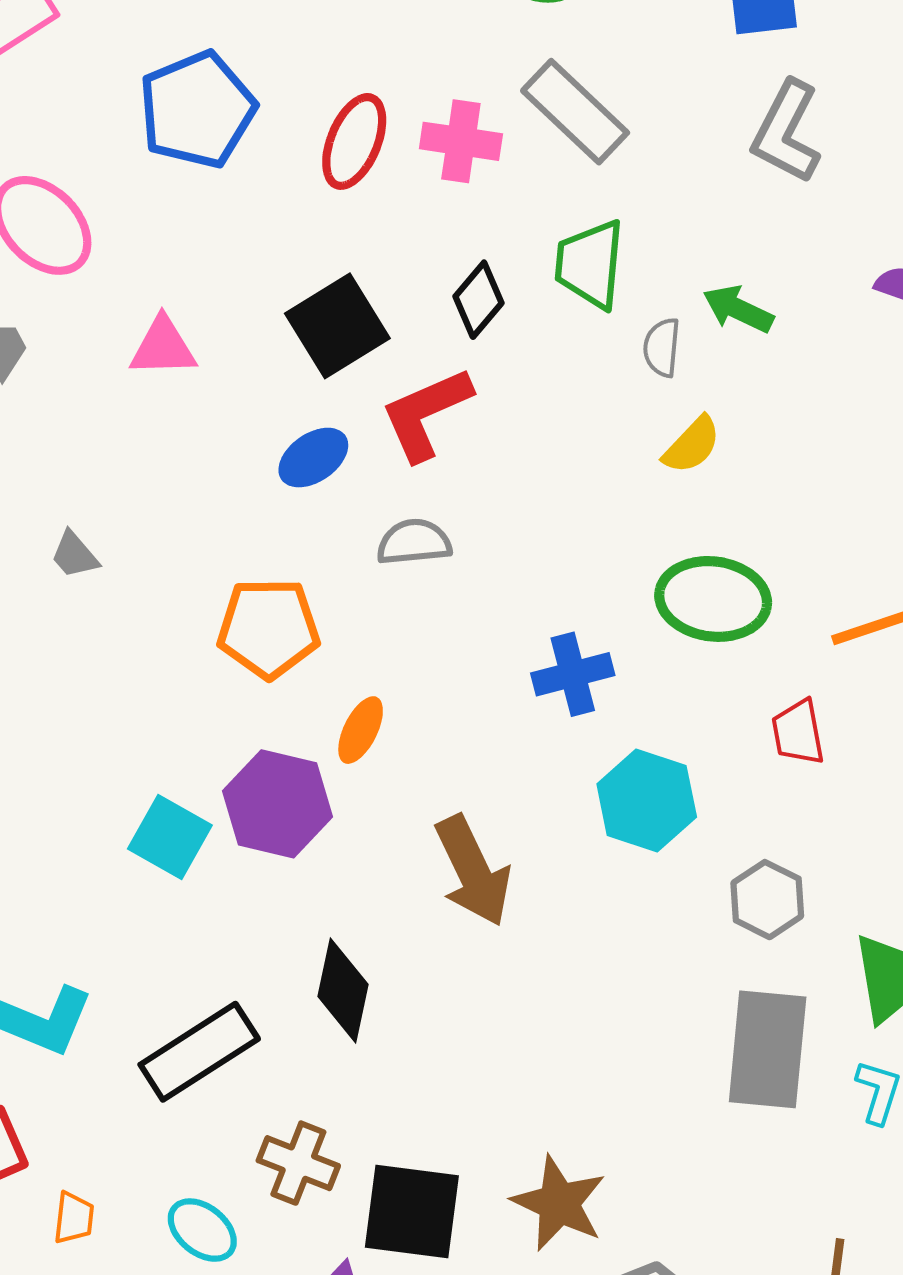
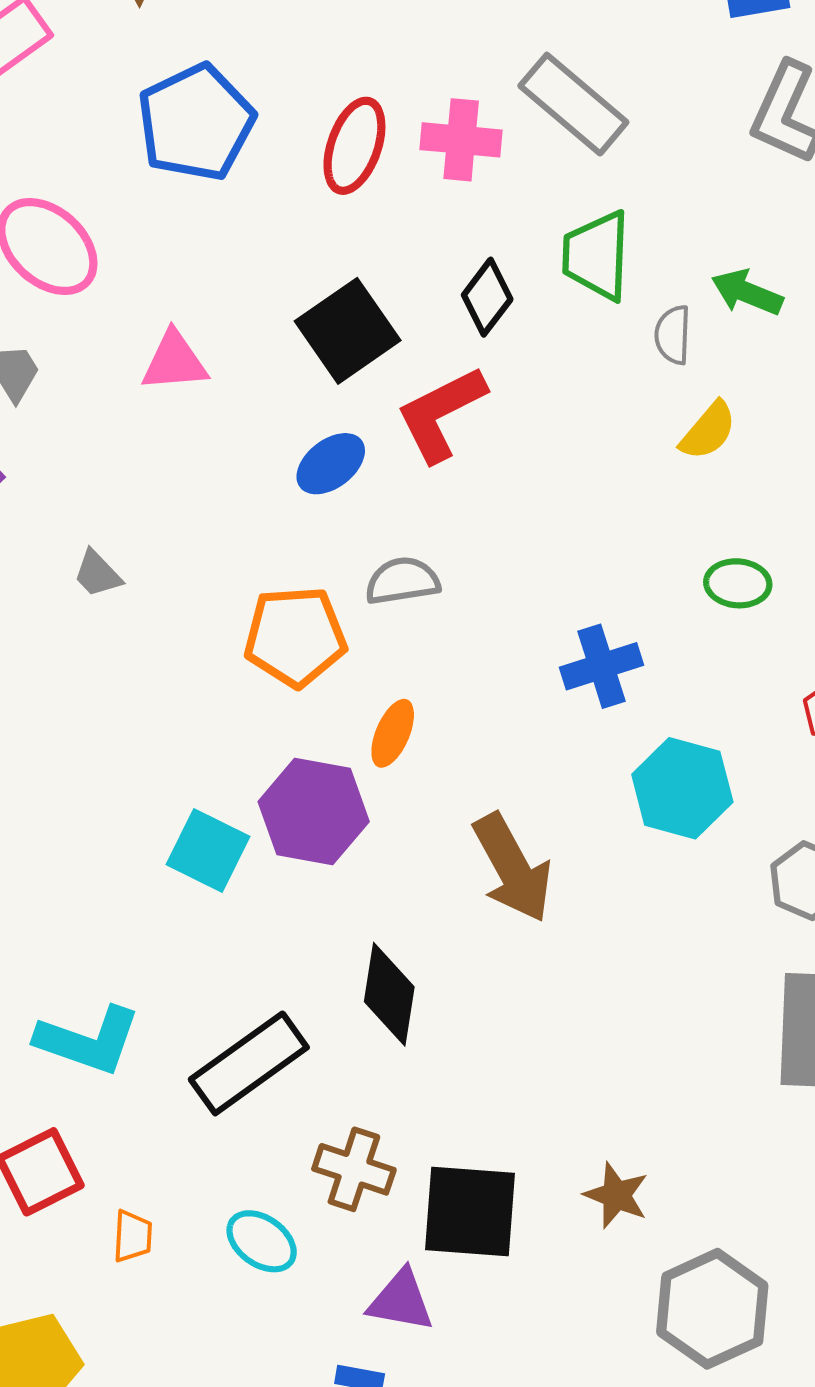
gray semicircle: (414, 542) -> (402, 581), moved
green ellipse: (713, 599) -> (738, 583), size x0.6
brown star: (559, 1203) -> (616, 1195), size x0.7

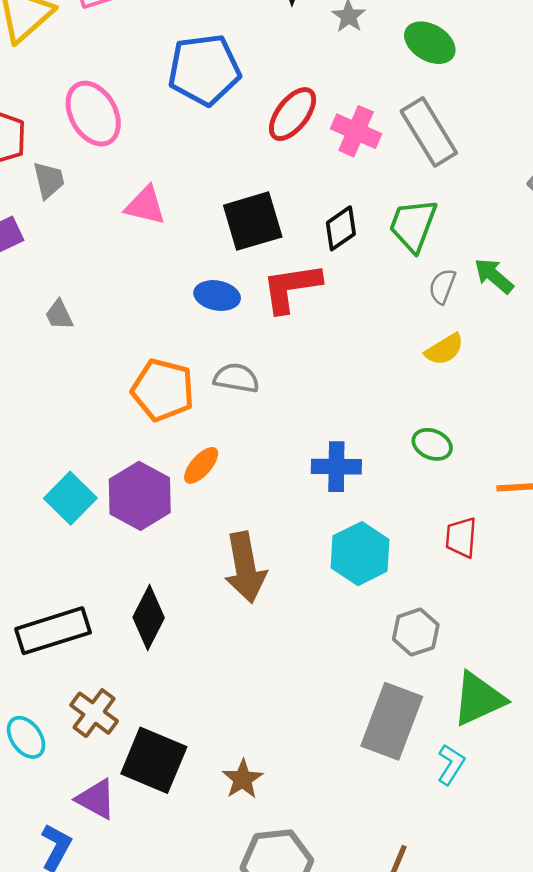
blue ellipse: (331, 464) -> (217, 296), turned 30

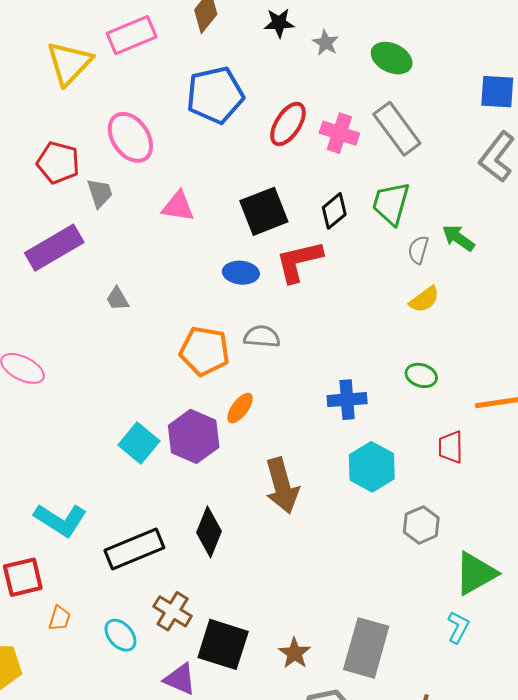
gray rectangle: (392, 721) -> (366, 648), moved

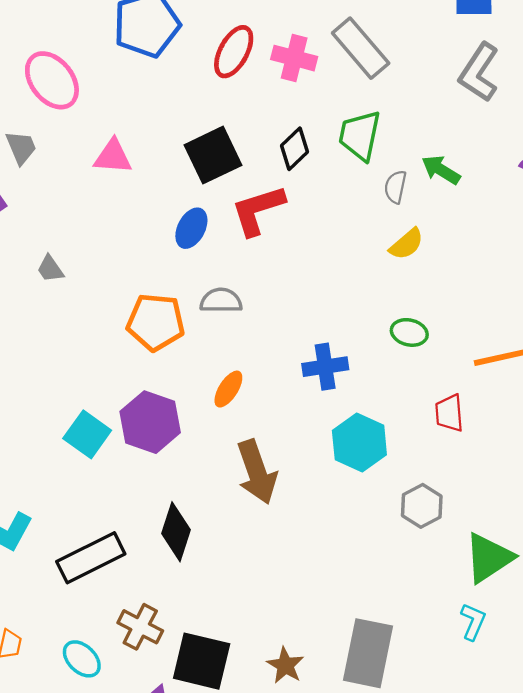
blue ellipse: (241, 273) -> (191, 228), turned -64
orange ellipse: (240, 408) -> (228, 389), moved

